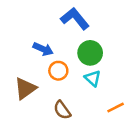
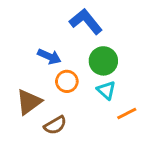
orange line: (116, 108) -> (127, 114), moved
brown semicircle: (62, 110) -> (55, 125), moved, turned -84

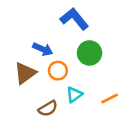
cyan triangle: (106, 90) -> (74, 95), moved, turned 42
brown triangle: (29, 102) -> (25, 73), moved

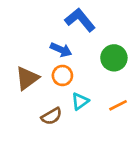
blue arrow: (43, 49) -> (61, 50), moved
green circle: (89, 53) -> (114, 58), moved

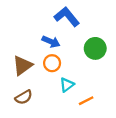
orange line: (118, 105) -> (86, 101), moved
brown semicircle: (52, 116) -> (24, 97), moved

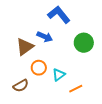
orange circle: (52, 63) -> (39, 68), moved
brown triangle: (23, 65) -> (25, 47), moved

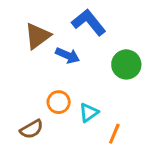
brown triangle: (25, 47) -> (38, 36), moved
orange line: (76, 89) -> (114, 134), turned -40

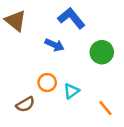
brown triangle: (38, 36) -> (16, 21), moved, turned -45
orange line: (114, 134) -> (105, 108), moved, turned -63

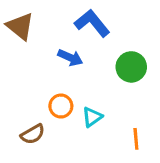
orange line: (105, 108) -> (136, 139), turned 35

